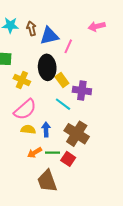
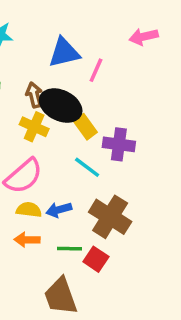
brown arrow: (31, 28) -> (34, 95), moved
black ellipse: (47, 67) -> (61, 106), turned -60
yellow cross: (22, 80) -> (34, 127), moved
blue arrow: (46, 129) -> (59, 210), turned -104
orange arrow: (35, 153) -> (27, 240), moved, turned 32

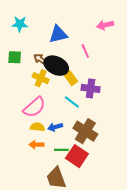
pink line: (96, 70) -> (85, 51), moved, turned -48
brown arrow: (34, 95) -> (41, 59), turned -40
red square: (96, 259) -> (77, 156), size x1.5

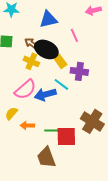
yellow semicircle: (37, 127) -> (11, 113), moved, turned -56
blue arrow: (55, 127) -> (45, 94), moved, size x1.5
brown cross: (85, 131) -> (92, 121), moved
red square: (77, 156) -> (66, 136), turned -35

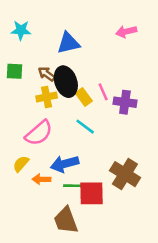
pink line: (74, 35) -> (103, 92), moved
black ellipse: (46, 49) -> (66, 82), turned 45
yellow cross: (31, 61) -> (47, 97), turned -35
purple cross: (79, 71) -> (125, 102), moved
blue arrow: (45, 94) -> (65, 164), moved

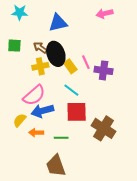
blue arrow: (65, 164) -> (42, 111), moved
red square: (92, 193) -> (77, 112), moved

